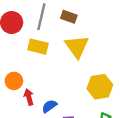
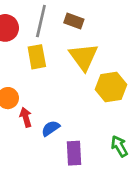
yellow rectangle: (38, 47) -> (37, 57), turned 66
yellow hexagon: (100, 87) -> (111, 87), moved

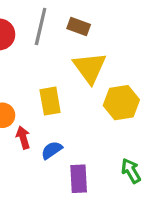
yellow rectangle: (37, 57) -> (50, 101), moved

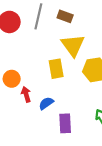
yellow rectangle: (50, 101) -> (56, 69), moved

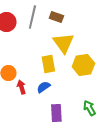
blue semicircle: (46, 103) -> (43, 87), moved

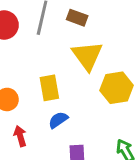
yellow rectangle: (48, 64) -> (49, 88), moved
red arrow: (21, 87) -> (20, 136), moved

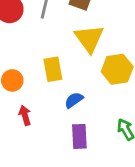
blue semicircle: (58, 120) -> (74, 100), moved

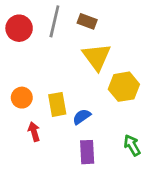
yellow rectangle: (53, 69) -> (57, 104), moved

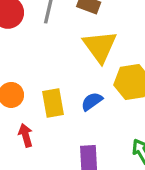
blue semicircle: (82, 117) -> (92, 101), moved

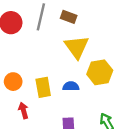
blue semicircle: (92, 101) -> (71, 86), turned 35

